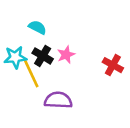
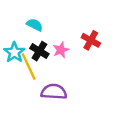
cyan star: (15, 57) -> (14, 52), turned -30
red cross: (113, 65) -> (91, 40), moved

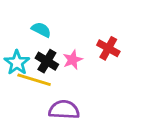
yellow line: (29, 67) -> (34, 80), turned -48

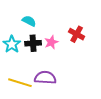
black cross: (47, 61) -> (33, 43), turned -35
yellow line: (34, 80) -> (20, 83), moved

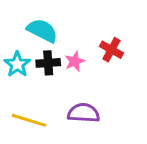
cyan semicircle: (29, 21) -> (42, 30), size x1.5
purple semicircle: (45, 78) -> (83, 113), moved

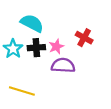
purple semicircle: (83, 113) -> (63, 65), moved

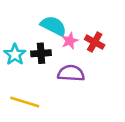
cyan semicircle: (32, 23) -> (53, 26), moved
pink star: (56, 47) -> (70, 41), moved

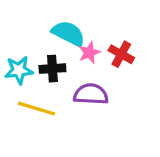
cyan star: (15, 55) -> (19, 70), turned 30
yellow line: (25, 102) -> (36, 109), moved

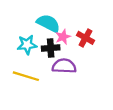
black cross: (52, 69) -> (51, 48), moved
cyan star: (19, 70) -> (27, 45), moved

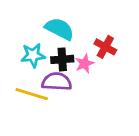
pink star: (63, 37) -> (84, 64), moved
purple semicircle: (64, 66) -> (57, 82), moved

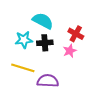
pink star: (84, 64) -> (70, 51), moved
purple semicircle: (57, 82) -> (48, 81), moved

